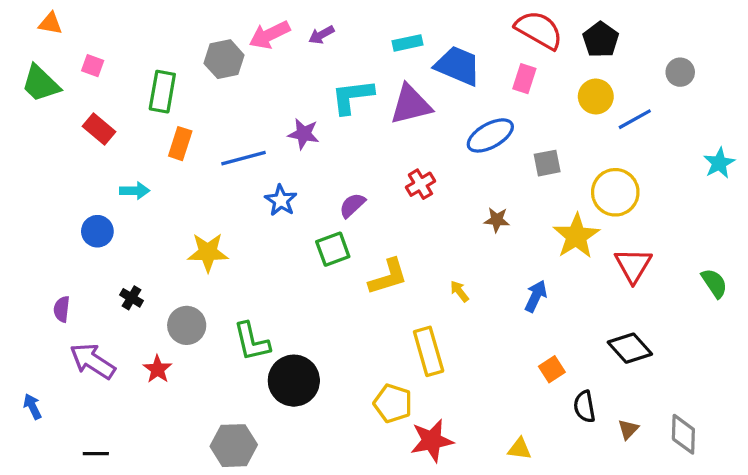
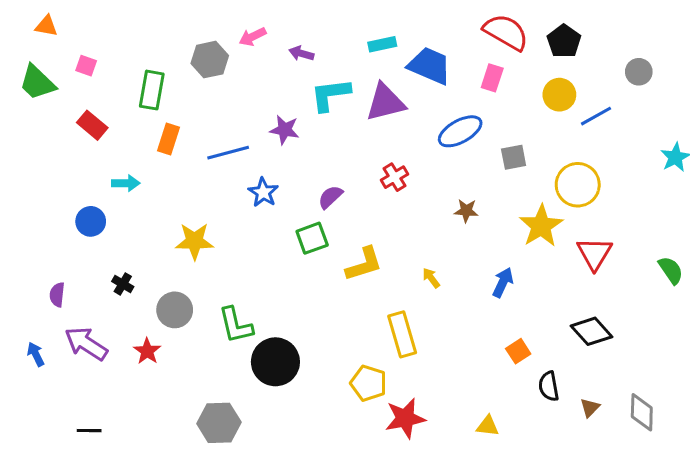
pink arrow: (269, 35) -> (253, 37), size x0.7
purple arrow: (321, 35) -> (301, 53), moved, turned 45
blue arrow: (32, 407) -> (36, 354), moved

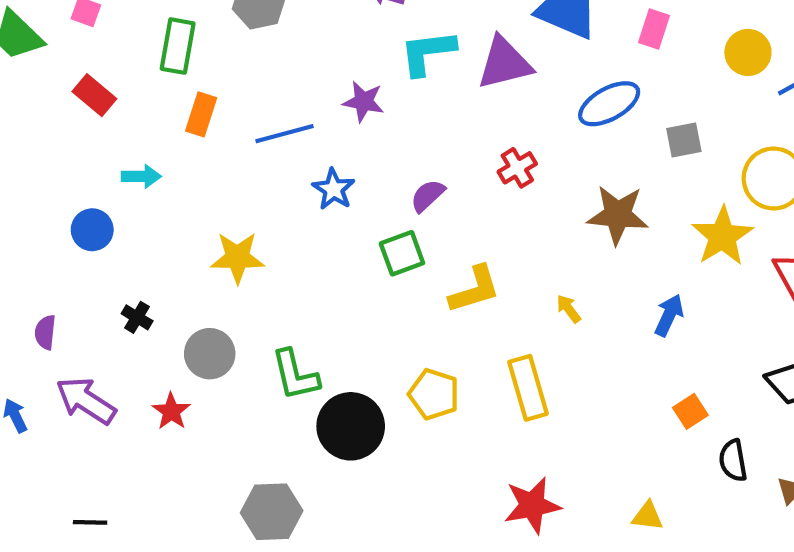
brown star: (466, 211) -> (618, 215), size x1.8
yellow pentagon: (369, 383) -> (434, 394), moved

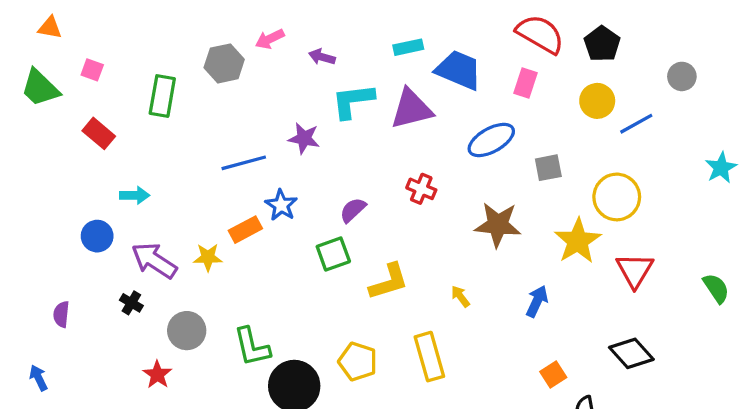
orange rectangle: (201, 114) -> (245, 230), moved, turned 44
red cross: (517, 168) -> (421, 189), turned -36
yellow star: (237, 258) -> (208, 257), size x0.7
purple arrow: (86, 401) -> (154, 261), moved

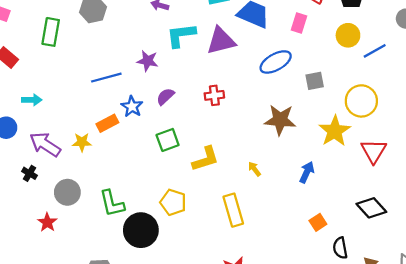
red cross: (421, 189) -> (214, 95), moved, turned -30
purple semicircle: (353, 210) -> (165, 97), moved
yellow pentagon: (358, 362) -> (173, 202), moved

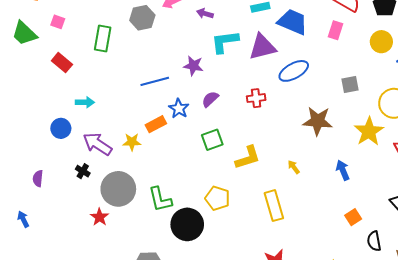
blue ellipse: (276, 62) -> (294, 71), moved
blue arrow: (307, 172) -> (343, 170), turned -48
gray circle: (67, 192) -> (118, 189), size x1.4

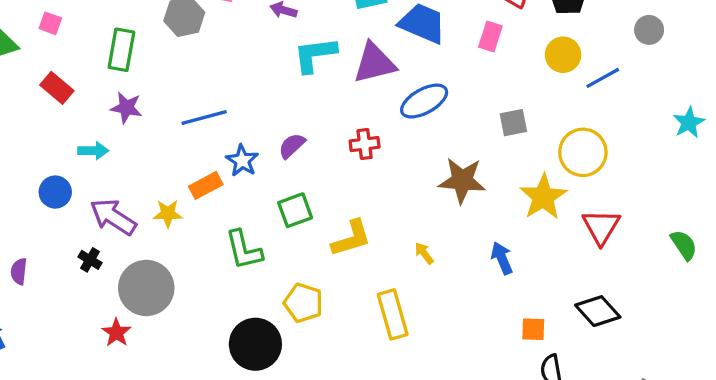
purple star: (193, 66) -> (126, 108), moved
green L-shape: (160, 199) -> (244, 250), moved
orange square: (353, 217) -> (533, 329), moved, turned 35

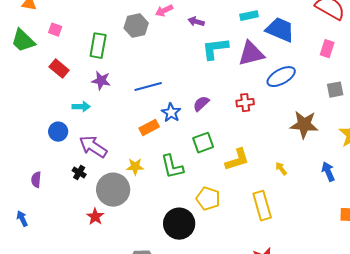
pink rectangle: (490, 37) -> (327, 49), moved
yellow star: (168, 214) -> (135, 167), moved

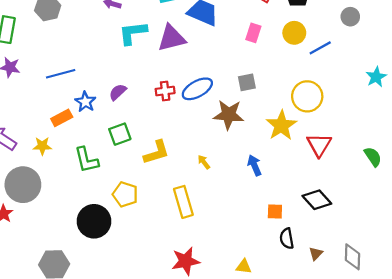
blue ellipse: (281, 77) -> (197, 89), moved
gray square: (335, 90) -> (247, 82), moved
yellow star: (135, 167) -> (42, 146), moved

